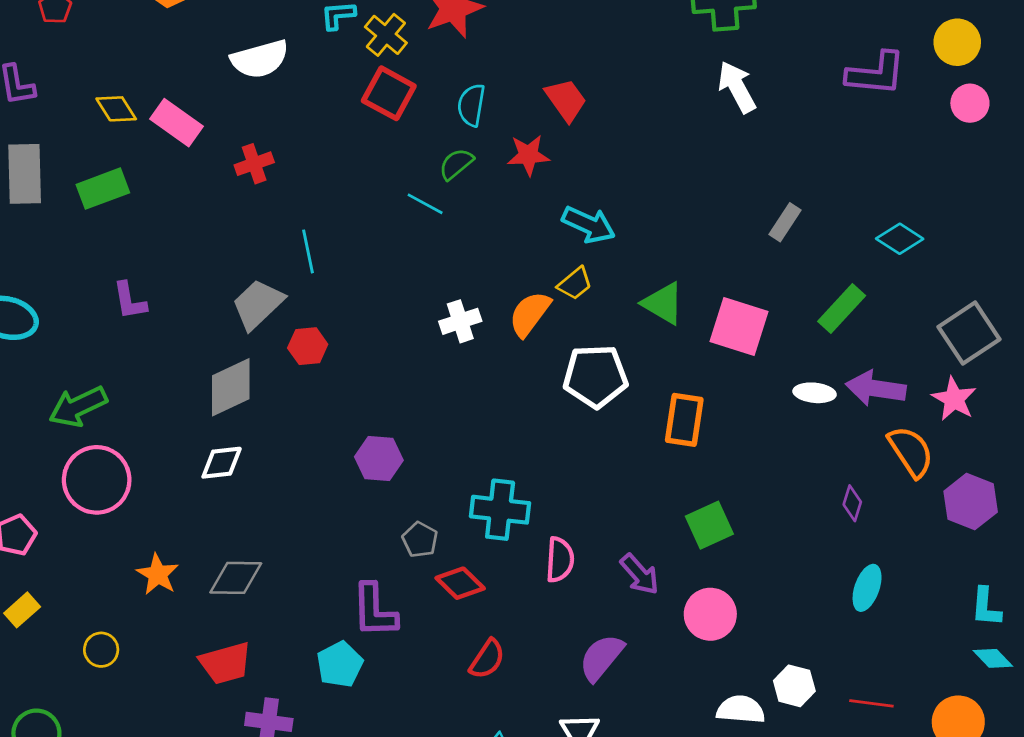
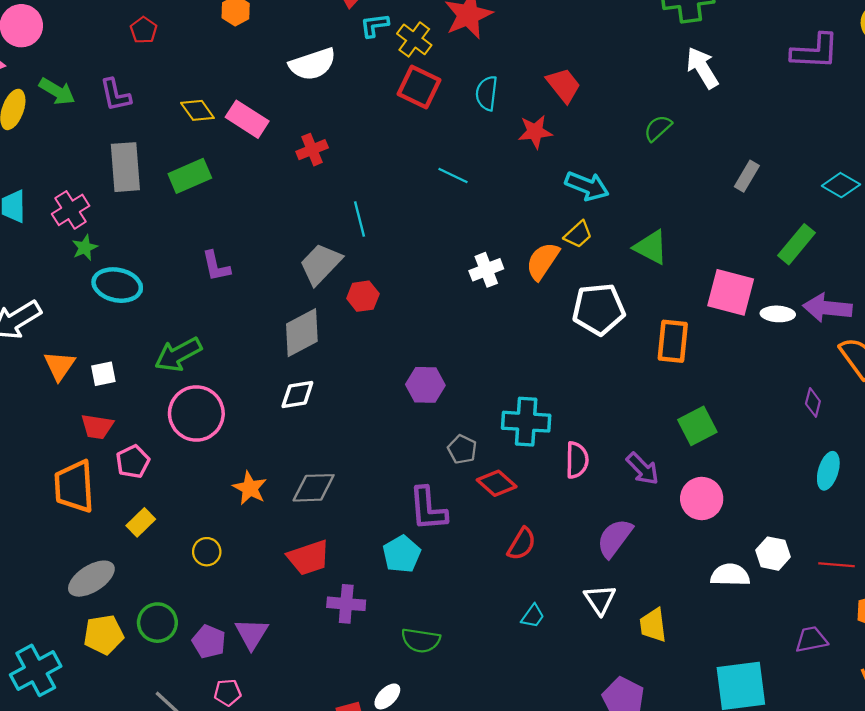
green semicircle: (456, 164) -> (658, 128), moved
pink square: (739, 327) -> (731, 292), moved

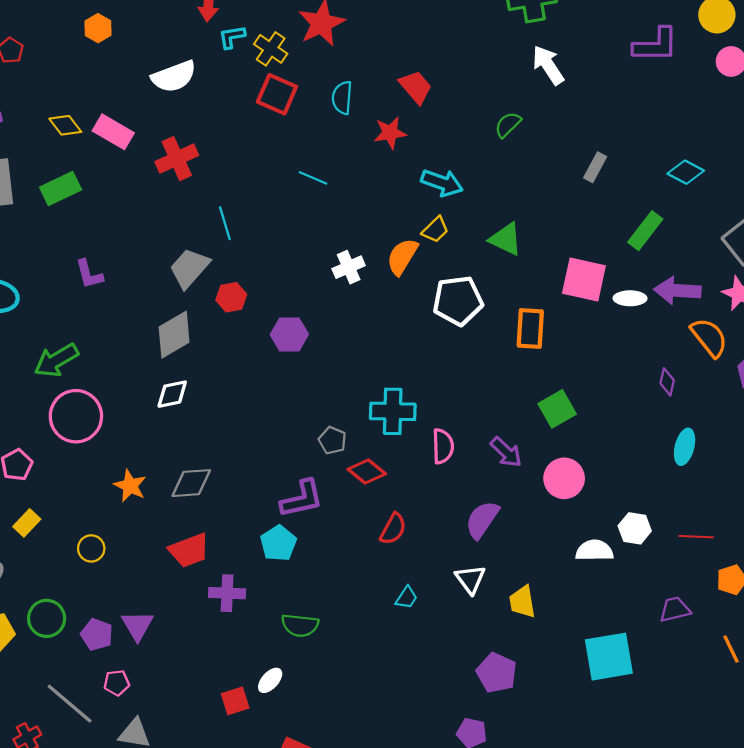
red cross: (312, 150) -> (177, 159), size x1.4
purple hexagon: (425, 385) -> (289, 334), moved
purple L-shape: (428, 509) -> (302, 499), turned -96

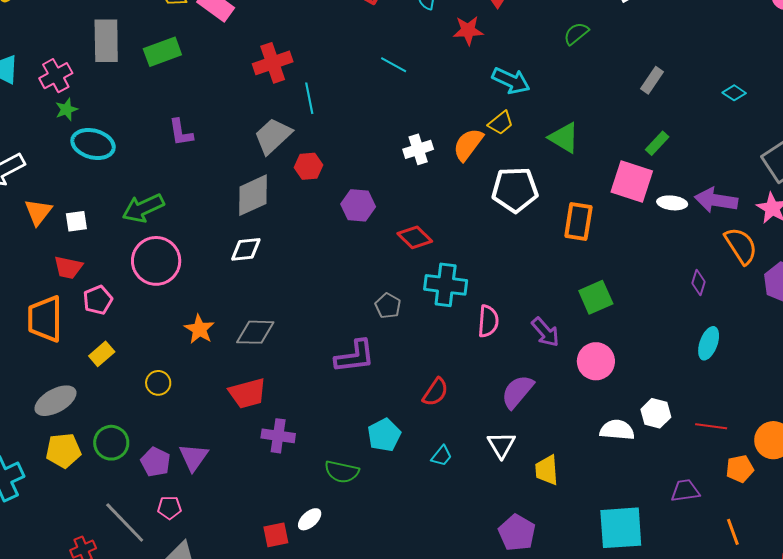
red cross: (177, 159) -> (273, 63), moved
cyan diamond: (686, 172) -> (734, 93), size x0.7
green rectangle: (645, 231) -> (657, 143), moved, size x0.7
red diamond: (367, 472) -> (415, 237), moved
cyan pentagon: (278, 543) -> (384, 435), moved

